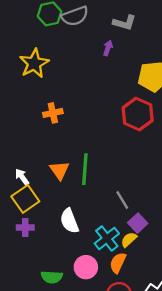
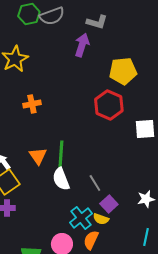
purple arrow: (108, 48) -> (82, 45), size x1.6
white semicircle: (69, 221) -> (61, 179), moved
yellow semicircle: (129, 240) -> (101, 219), turned -119

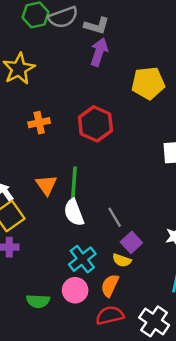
gray L-shape: (97, 22) -> (97, 26), moved
red hexagon: (109, 105) -> (95, 124), moved
cyan cross: (81, 218) -> (82, 259), moved

